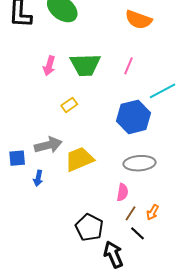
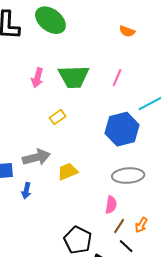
orange semicircle: (139, 20) -> (127, 31), size x0.6
yellow trapezoid: (79, 159) -> (68, 171), size x0.7

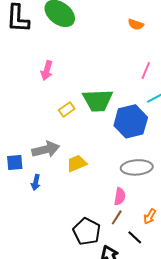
green trapezoid: (74, 77) -> (98, 100), moved
pink line: (117, 78) -> (146, 70), moved
brown line: (119, 226) -> (117, 217), moved

